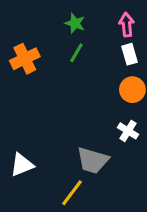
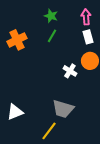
white cross: (128, 131) -> (70, 71), moved

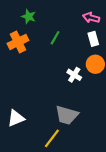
green star: (51, 16) -> (29, 17), moved
pink arrow: (86, 17) -> (91, 18), turned -70

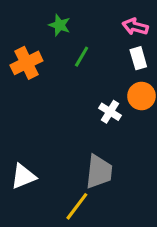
green star: (29, 17) -> (60, 25), moved
gray trapezoid: (67, 115) -> (99, 172), turned -100

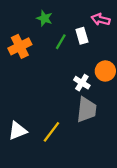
white rectangle: (138, 58) -> (82, 36), moved
gray trapezoid: (99, 172) -> (87, 110), moved
yellow line: (77, 206) -> (51, 132), moved

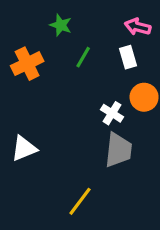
white rectangle: (82, 36) -> (128, 57), moved
white triangle: (17, 131) -> (24, 148), moved
yellow line: (51, 132) -> (80, 201), moved

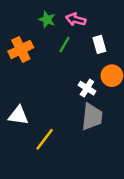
pink arrow: (138, 27) -> (76, 20), moved
white triangle: (24, 148) -> (18, 116), turned 30
yellow line: (80, 201) -> (45, 139), moved

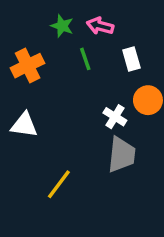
green line: (64, 44) -> (85, 59), turned -49
white triangle: (18, 116) -> (24, 125), moved

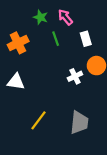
pink arrow: (100, 26) -> (65, 17), turned 35
white cross: (115, 117) -> (75, 76), turned 32
gray trapezoid: (122, 155) -> (79, 123), moved

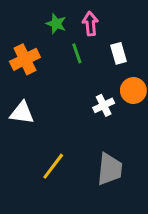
pink arrow: (65, 17) -> (90, 24), turned 35

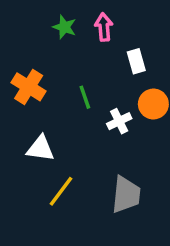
green line: (77, 53) -> (85, 97), moved
orange cross: (25, 59) -> (29, 87), moved, turned -32
white triangle: (22, 113) -> (41, 148), moved

